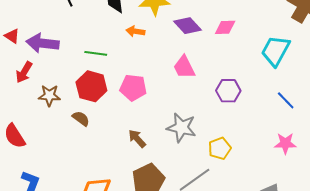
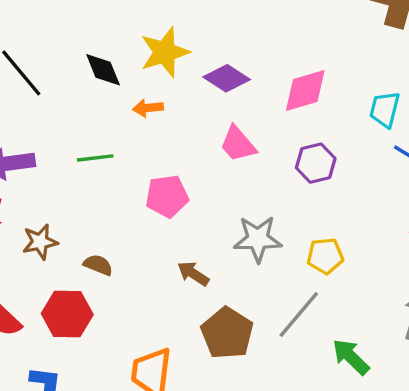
pink diamond: (225, 27) -> (305, 91), moved, size x1.4
cyan trapezoid: (275, 51) -> (385, 109), moved, size x0.7
red hexagon: (91, 86) -> (67, 314), moved
yellow pentagon: (220, 148) -> (325, 256), turned 30

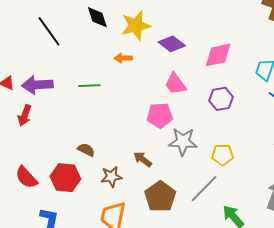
black diamond: (103, 70) -> (97, 17), moved
pink pentagon: (167, 196) -> (160, 116), moved
brown star: (40, 242) -> (111, 177), moved

